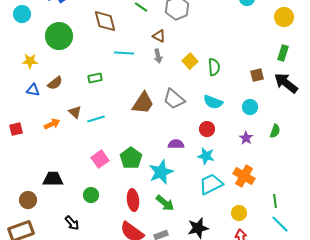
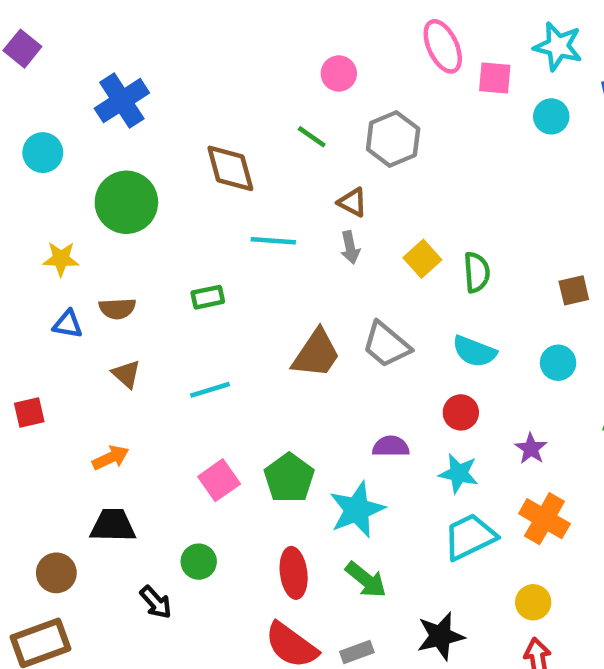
brown semicircle: (55, 83) -> (117, 308), turned 35
brown triangle: (75, 112) -> (126, 374), moved
orange arrow: (52, 124) -> (111, 458), moved
purple star: (246, 138) -> (531, 449), moved
black arrow: (72, 223) -> (156, 602), moved

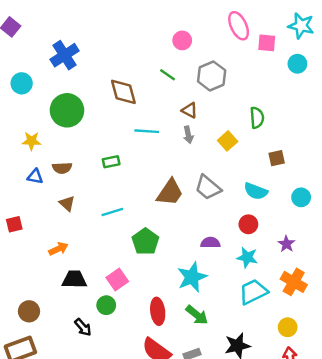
green semicircle: (477, 272) -> (257, 118), moved
brown square: (574, 290) -> (277, 158), moved
green pentagon: (289, 478) -> (145, 241), moved
pink square: (219, 480) -> (117, 279), moved
black trapezoid: (113, 525) -> (74, 279), moved

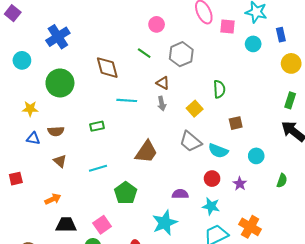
gray trapezoid: (208, 188) -> (190, 142), moved
purple star: (286, 244) -> (240, 184), moved

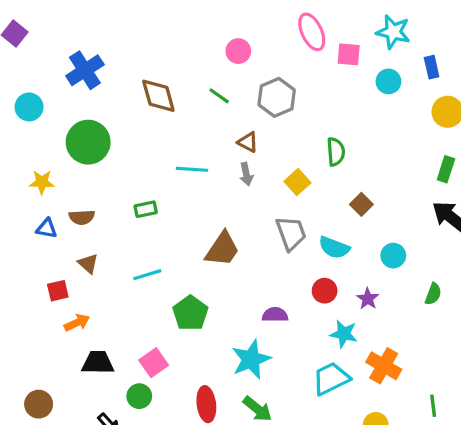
brown diamond: (107, 68) -> (158, 96), moved
brown square: (236, 123) -> (361, 204), turned -32
gray trapezoid: (190, 142) -> (291, 233), turned -150
red square: (16, 179) -> (58, 291), moved
cyan star: (211, 206) -> (344, 334), moved

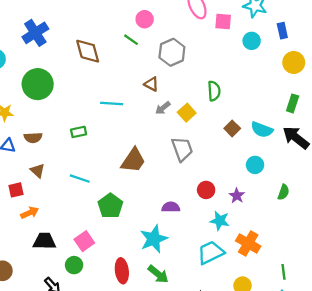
green line: (219, 96) -> (131, 40), moved
gray arrow: (246, 174) -> (163, 108), moved, turned 63
cyan semicircle: (334, 248) -> (262, 130), moved
cyan line: (147, 275) -> (80, 179), turned 36

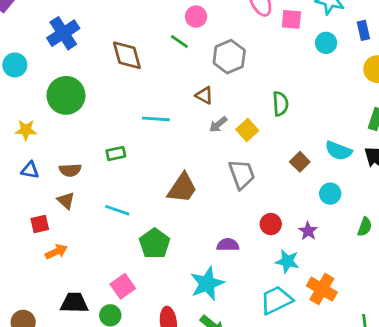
brown square: (232, 128) -> (300, 162), moved
brown semicircle: (33, 138) -> (70, 170), moved
black trapezoid: (44, 241) -> (74, 303), moved

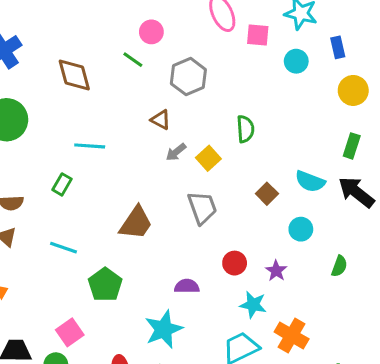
cyan line: (156, 119) -> (90, 146), moved
green rectangle: (116, 153) -> (62, 184), turned -48

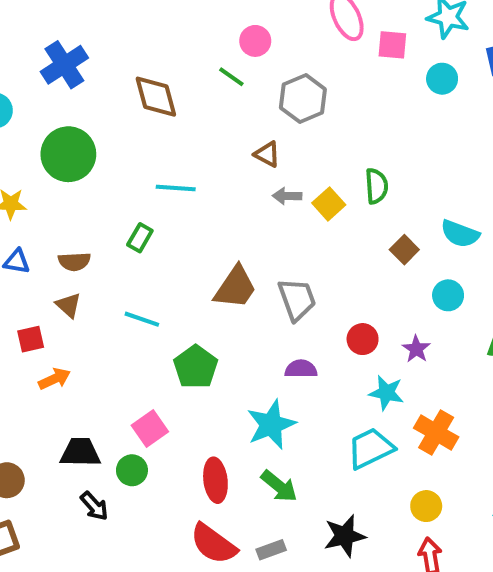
green semicircle: (245, 129) -> (376, 186), moved
gray arrow: (176, 152) -> (287, 196), turned 40
gray trapezoid: (202, 208) -> (297, 299), moved

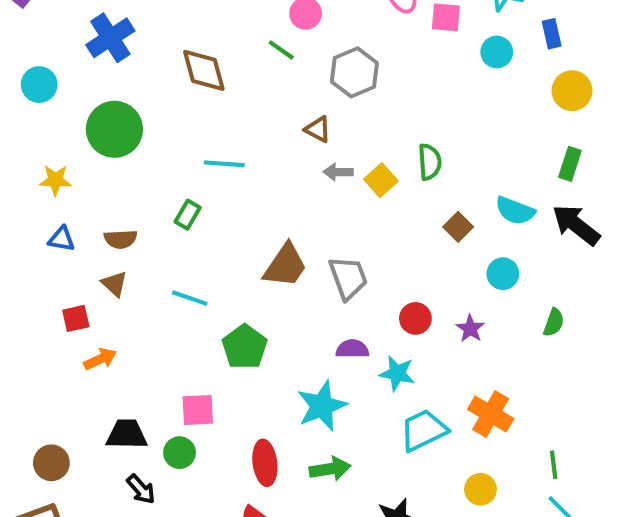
cyan star: (386, 393) -> (397, 373), moved
pink square: (150, 429) -> (198, 410), turned 32
green arrow: (279, 486) -> (330, 469), turned -48

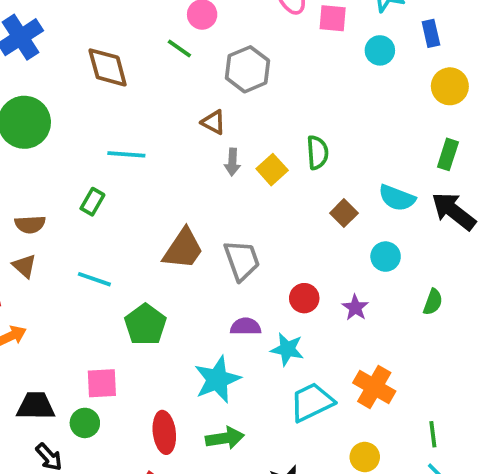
gray arrow: (338, 172) -> (232, 162), turned -88

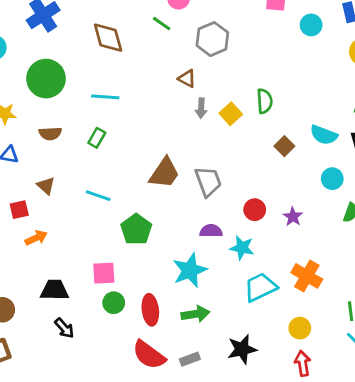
cyan line: (126, 154) -> (105, 97), moved
brown semicircle: (30, 224) -> (50, 134), moved
cyan circle: (386, 257) -> (332, 179), moved
green circle: (85, 423) -> (114, 303), moved

